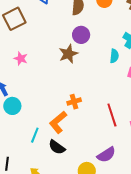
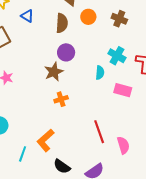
orange cross: (74, 102) -> (61, 99), moved
black semicircle: (57, 147) -> (62, 166), moved

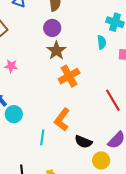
purple circle: (66, 52) -> (52, 28), moved
orange cross: (61, 99) -> (69, 76), size x1.5

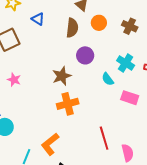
purple circle: (52, 28) -> (85, 55), moved
cyan semicircle: (102, 42) -> (108, 79), turned 136

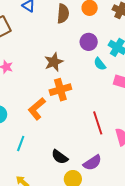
purple circle: (85, 55) -> (89, 42), moved
orange L-shape: (50, 144) -> (37, 109), moved

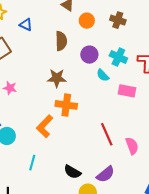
brown semicircle: (63, 14) -> (61, 41), moved
brown star: (54, 62) -> (57, 78), turned 30
orange cross: (60, 90) -> (66, 105), turned 30

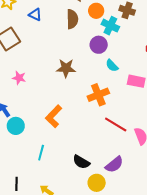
brown semicircle: (61, 41) -> (72, 19), moved
cyan cross: (118, 57) -> (110, 26), moved
orange cross: (66, 105) -> (98, 95), moved, turned -30
red line: (107, 134) -> (116, 125), turned -35

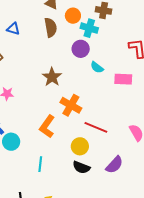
brown star: (66, 68) -> (52, 77), turned -30
orange cross: (98, 95) -> (71, 105), moved, turned -30
red line: (116, 125) -> (96, 127), moved
yellow circle: (97, 183) -> (80, 146), moved

